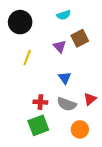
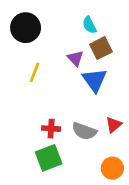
cyan semicircle: (64, 15) -> (89, 25), moved, turned 80
blue triangle: (65, 78) -> (95, 80), moved, size x1.5
orange circle: (80, 129) -> (112, 168), moved

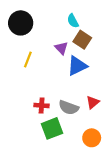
brown square: (101, 48) -> (82, 40), turned -30
blue triangle: (95, 80) -> (77, 66), turned 40
green square: (49, 158) -> (52, 128), moved

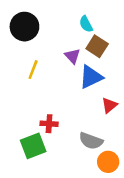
red triangle: (93, 102) -> (109, 105), moved
gray semicircle: (69, 108) -> (91, 141), moved
green square: (52, 128) -> (33, 146), moved

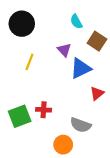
brown square: (97, 46) -> (97, 41), moved
green square: (33, 146) -> (20, 116), moved
orange circle: (108, 162) -> (63, 145), moved

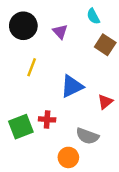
cyan semicircle: (76, 21) -> (93, 16), moved
purple triangle: (64, 50) -> (60, 32), moved
blue triangle: (81, 68) -> (72, 86), moved

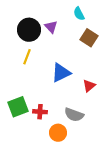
black circle: (23, 26) -> (29, 30), moved
red cross: (47, 119) -> (40, 112), moved

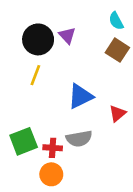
cyan semicircle: (79, 14) -> (116, 21), moved
gray semicircle: (74, 115) -> (79, 139), moved, turned -30
orange circle: (58, 133) -> (51, 174), moved

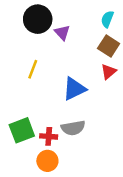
cyan semicircle: (116, 21) -> (107, 19), turned 49
black circle: (38, 39) -> (38, 19), moved
red triangle: (117, 113) -> (109, 72), moved

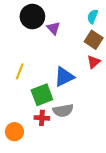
yellow line: (33, 69) -> (20, 71), moved
green square: (22, 130) -> (42, 95), moved
orange circle: (47, 161) -> (14, 132), moved

